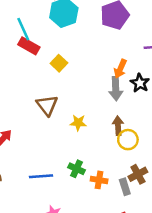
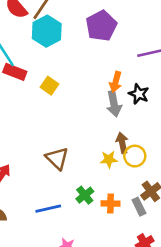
brown triangle: (47, 105) -> (57, 158), moved
yellow star: (78, 123) -> (109, 159), moved
green cross: (77, 169) -> (85, 195), turned 35

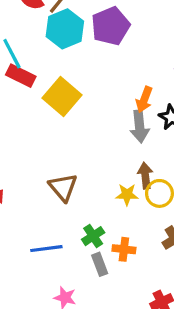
purple pentagon: (101, 26) -> (111, 26), moved
yellow square: (49, 86) -> (62, 97), size x1.6
gray rectangle: (139, 207) -> (100, 264), moved

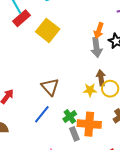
red rectangle: (21, 76) -> (22, 18), turned -66
blue line: (46, 249) -> (42, 114), moved, turned -42
orange cross: (124, 249) -> (89, 124), size x1.6

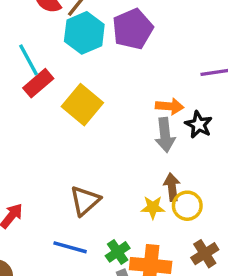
orange arrow: (99, 31) -> (170, 106), turned -105
brown triangle: (50, 87) -> (85, 201), turned 30
blue line: (42, 114) -> (70, 247), turned 66

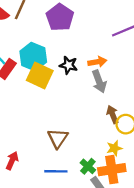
cyan hexagon: (84, 33) -> (33, 57), moved
black star: (199, 125) -> (69, 65), moved
yellow star: (153, 207) -> (114, 148), moved

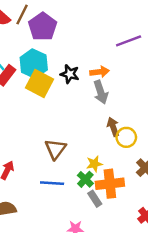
purple pentagon: (60, 17) -> (43, 27), moved
yellow star: (114, 148) -> (94, 164), moved

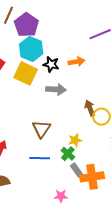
cyan hexagon: (34, 64) -> (31, 49), moved
gray arrow: (101, 92) -> (56, 89), moved, turned -66
orange cross: (110, 184) -> (92, 177), moved

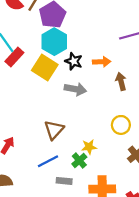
brown arrow: (90, 108) -> (121, 81), moved
blue line: (40, 158) -> (48, 161), turned -36
gray rectangle: (77, 170) -> (64, 181), moved, turned -56

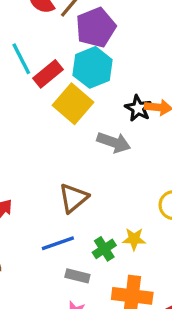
red rectangle: (14, 57) -> (48, 74), moved
black star: (74, 61) -> (138, 108), moved
yellow star: (89, 147) -> (134, 239), moved

